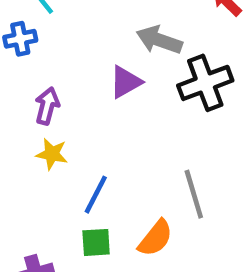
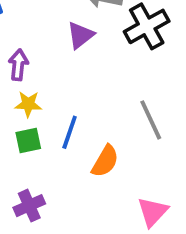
orange semicircle: (155, 238) -> (105, 161), moved
green square: (96, 242) -> (28, 140), moved

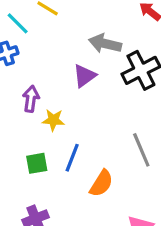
yellow star: (28, 104) -> (53, 120), moved

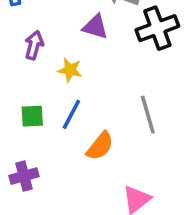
purple triangle: (84, 76) -> (95, 27), turned 45
yellow star: (53, 120) -> (70, 70), moved

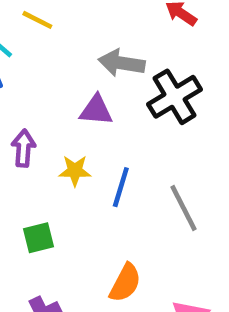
blue line: (71, 114) -> (121, 187), moved
orange semicircle: (100, 146) -> (125, 283), moved

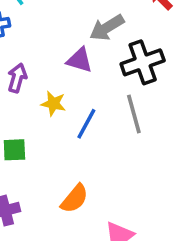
gray arrow: (122, 63) -> (107, 28), turned -52
gray line: (183, 208) -> (134, 114), moved

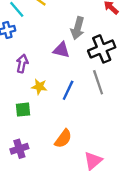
gray arrow: (107, 28) -> (78, 28), turned -40
yellow star: (53, 104) -> (39, 87), moved

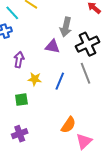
orange semicircle: (63, 139) -> (68, 125), moved

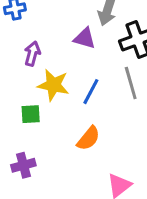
yellow star: (35, 79) -> (53, 85), size x1.5
orange semicircle: (68, 125) -> (88, 138), moved

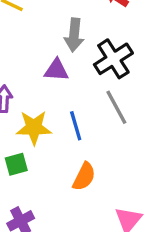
blue line: (91, 92) -> (76, 126), turned -32

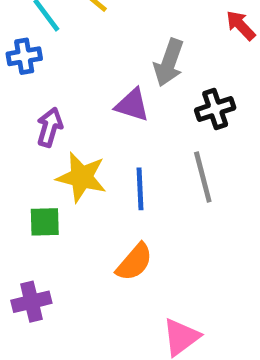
black cross: (113, 59) -> (215, 109), size x0.7

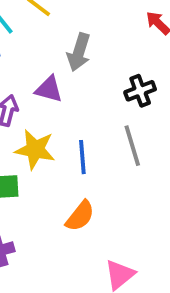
gray arrow: (169, 63) -> (79, 52), moved
purple triangle: (132, 105) -> (49, 89), moved

